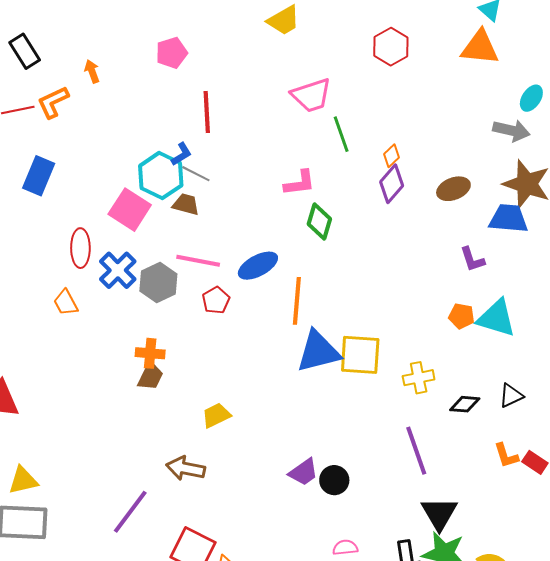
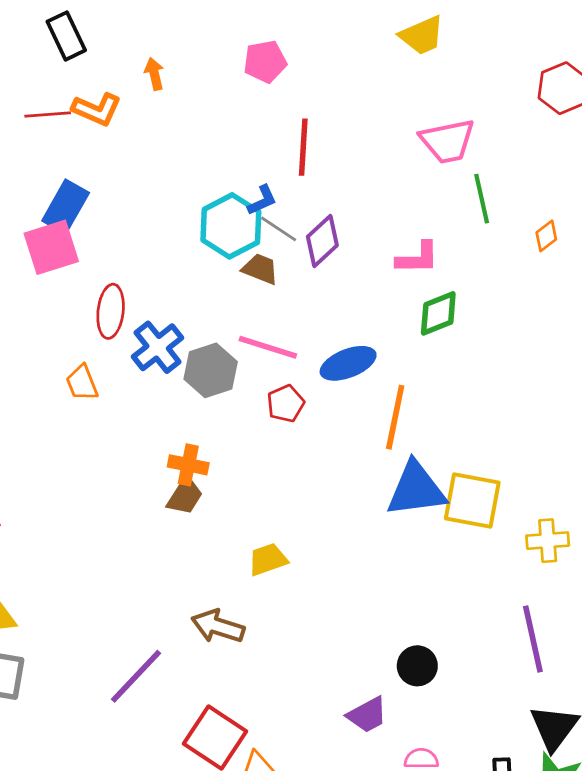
orange L-shape: (53, 102) -> (97, 109), turned -138
purple diamond: (392, 184) -> (322, 241), moved
pink square: (130, 210) -> (51, 247), moved, turned 33
green diamond: (319, 222) -> (438, 313), turned 45
purple trapezoid: (304, 472) -> (367, 715), moved

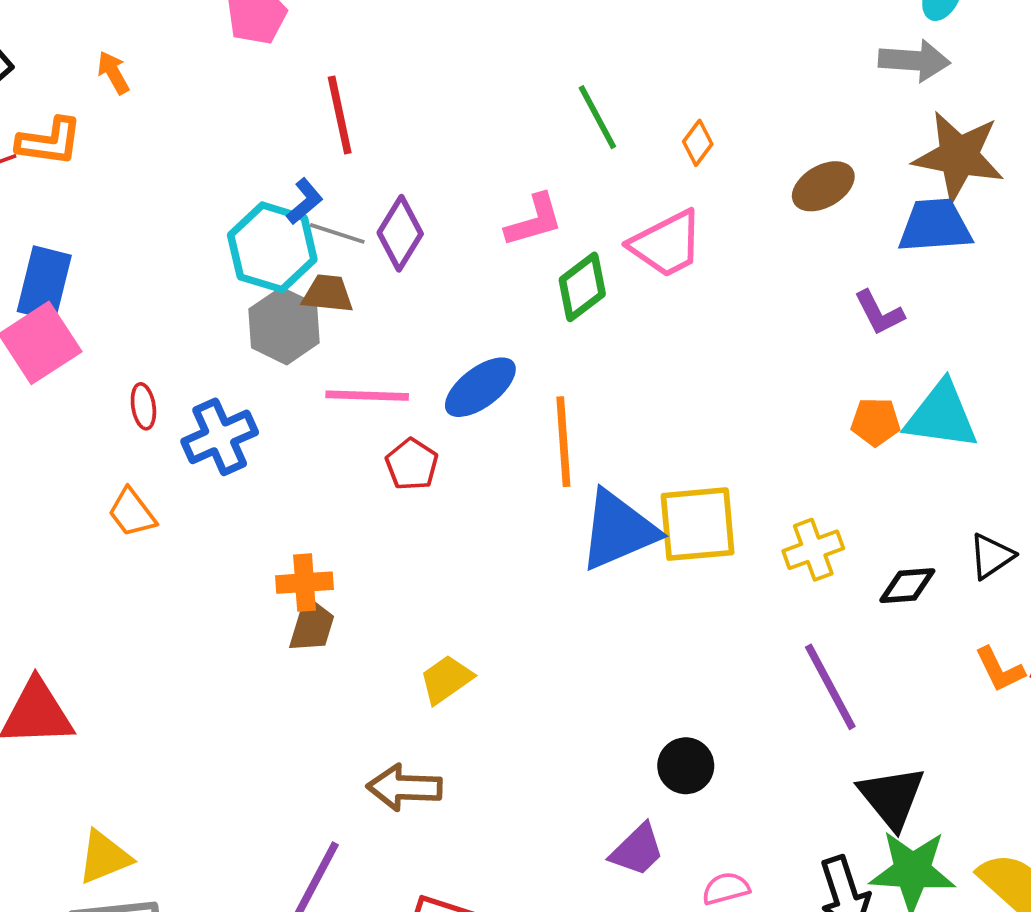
pink trapezoid: (447, 141) -> (667, 244), moved
red ellipse: (111, 311) -> (143, 406), size x0.6
blue cross: (158, 347) -> (220, 437), turned 30
gray hexagon: (211, 370) -> (284, 326), moved

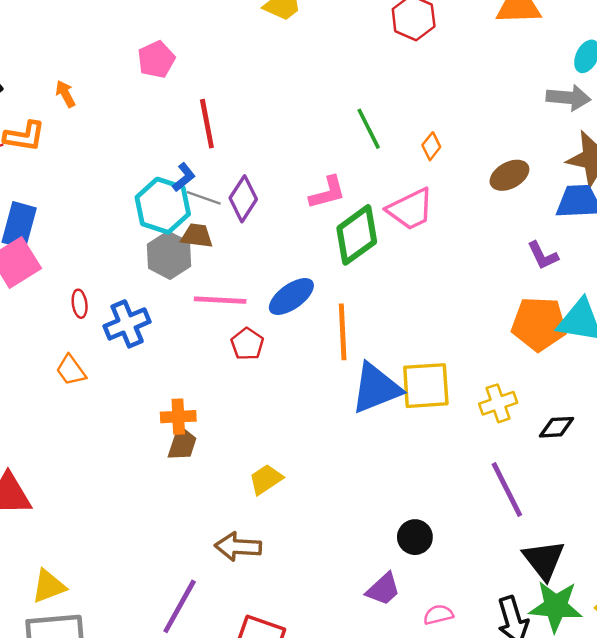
green diamond: (582, 287) -> (357, 235), size x1.4
orange pentagon: (875, 422) -> (539, 324), size x1.8

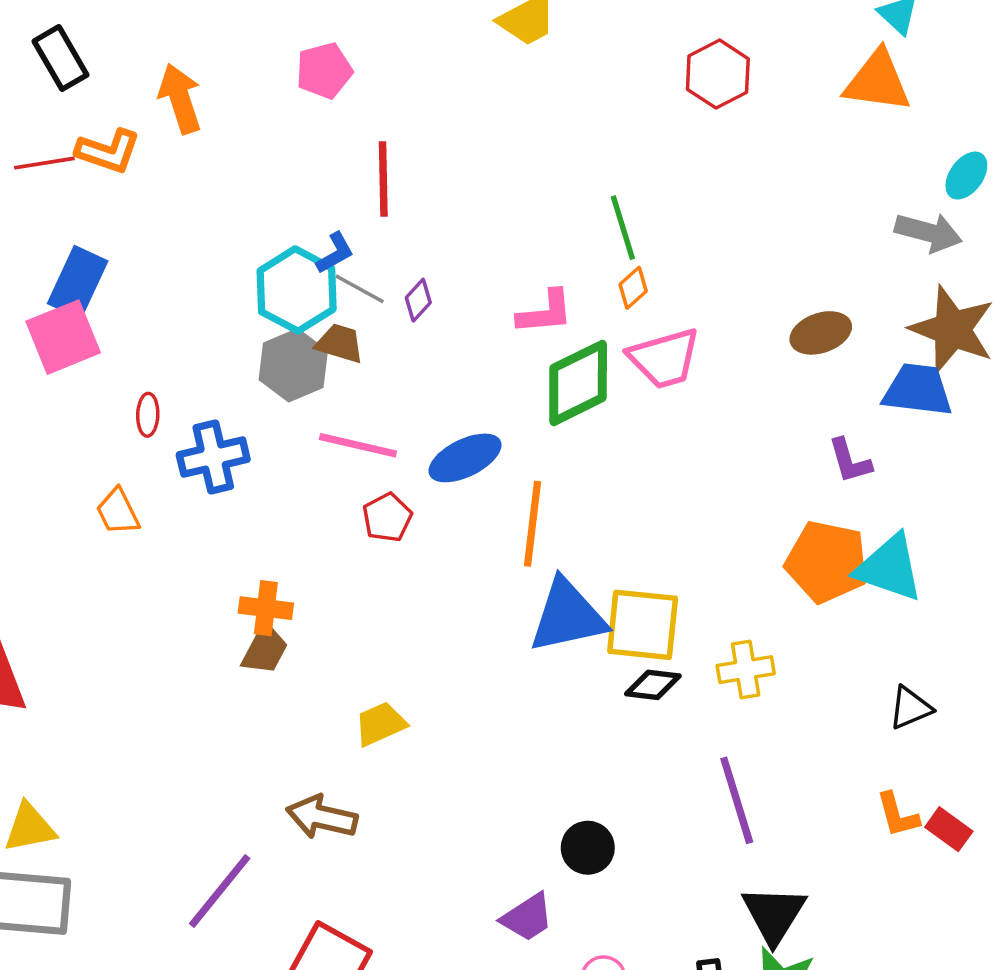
orange arrow: (65, 94) -> (180, 99), size x1.6
orange diamond: (431, 146) -> (633, 288), moved
purple diamond: (243, 199) -> (418, 300), size x0.6
black diamond: (557, 427) -> (653, 685), moved

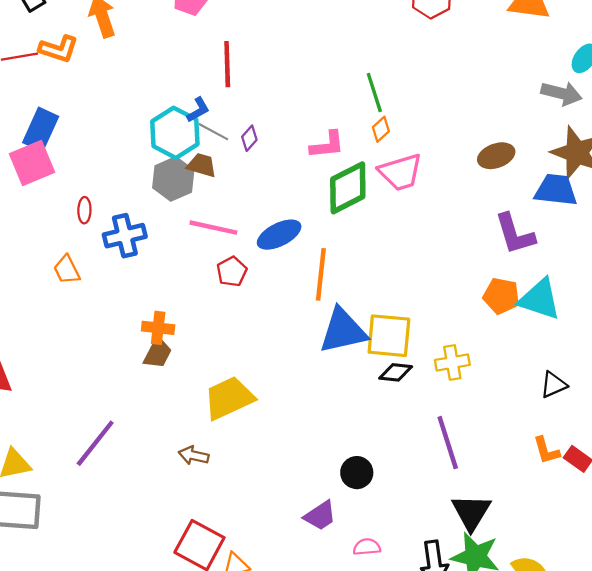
purple L-shape: (850, 461) -> (515, 234), size x1.5
orange pentagon: (827, 562) -> (501, 296), size x0.7
yellow trapezoid: (380, 724) -> (229, 398), size x1.6
brown arrow: (322, 817) -> (194, 455), size x0.7
purple line: (220, 891) -> (95, 443), moved

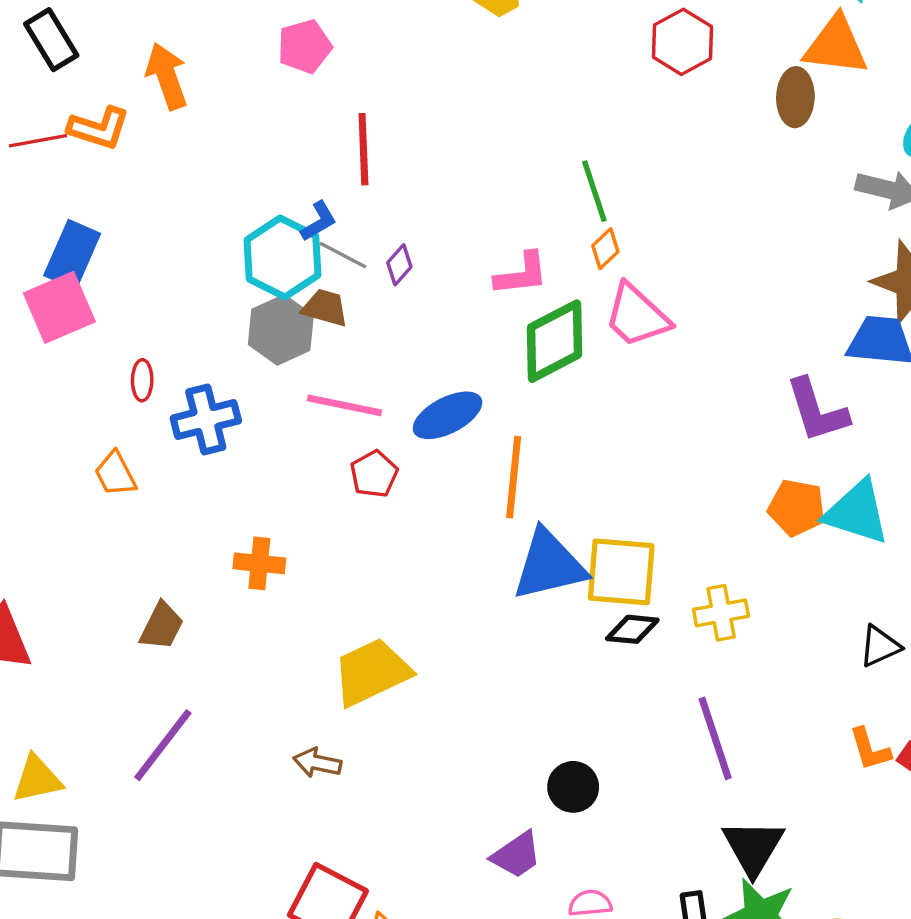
brown ellipse: (496, 156) -> (795, 97), moved, turned -68
pink trapezoid: (401, 172) -> (637, 316), turned 60
brown trapezoid: (158, 353) -> (162, 626), moved

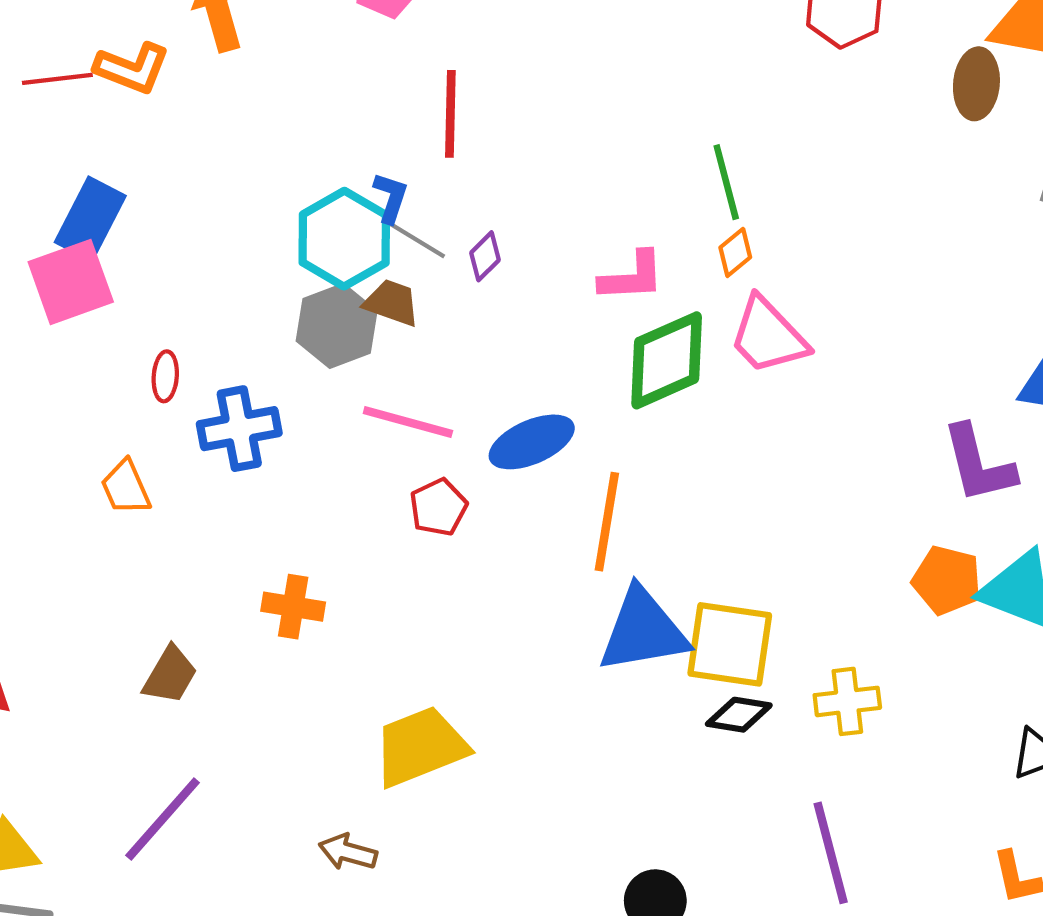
blue L-shape: (319, 221) -> (391, 198), turned -45

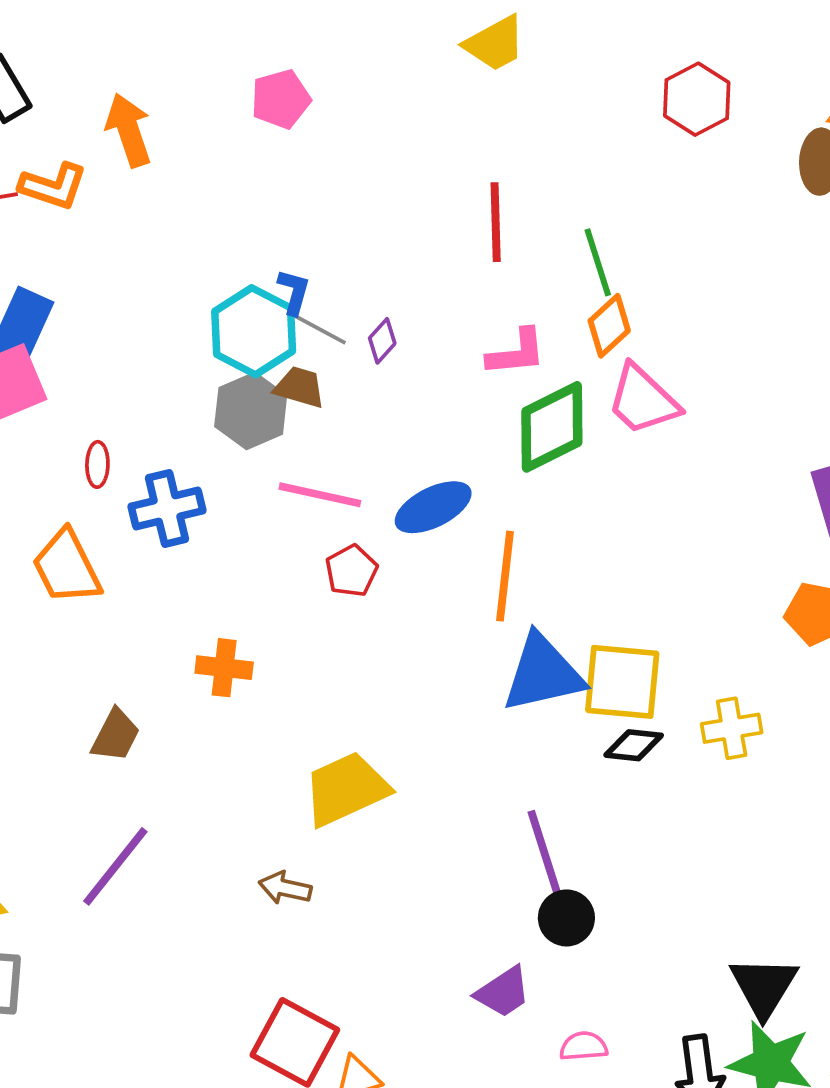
red line: (450, 114) -> (496, 222), moved
orange diamond: (735, 252) -> (609, 326), size x1.4
orange trapezoid: (126, 487) -> (67, 567), size x1.5
purple line: (831, 853) -> (545, 856), moved

